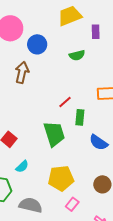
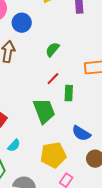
green semicircle: (77, 55) -> (52, 49), moved, turned 147
blue semicircle: (98, 142) -> (81, 133), moved

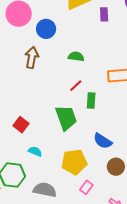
green semicircle: (52, 49) -> (76, 56), turned 56
cyan semicircle: (14, 145) -> (35, 151), turned -112

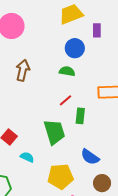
blue circle: (46, 29) -> (75, 48), moved
cyan semicircle: (35, 151) -> (27, 157), moved

